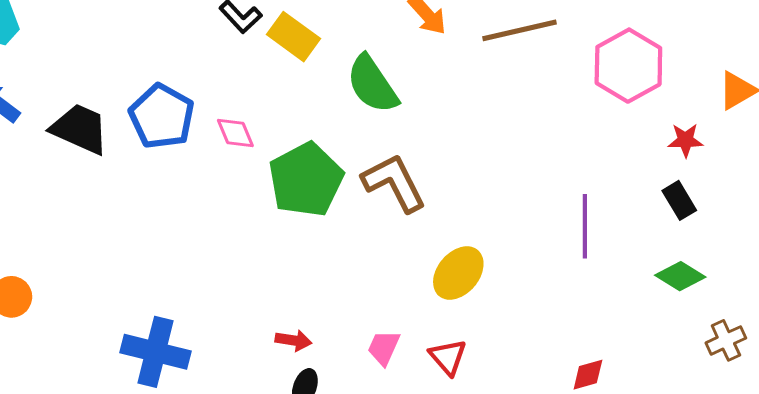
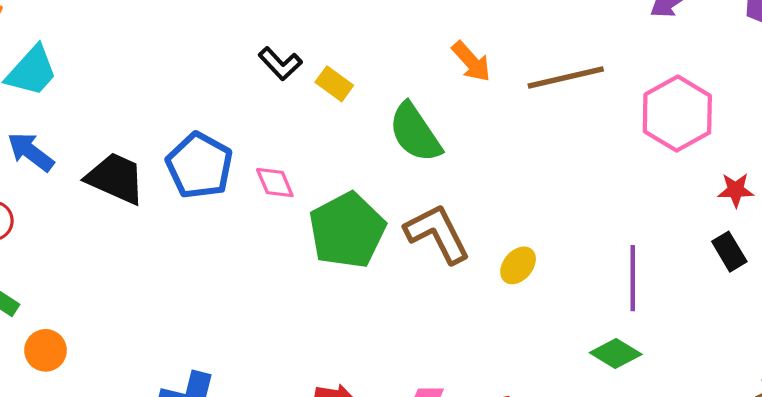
yellow rectangle: (293, 37) -> (334, 84), size x0.7
yellow ellipse: (458, 273) -> (518, 265), moved, size x0.7
green diamond: (680, 276) -> (616, 354), moved

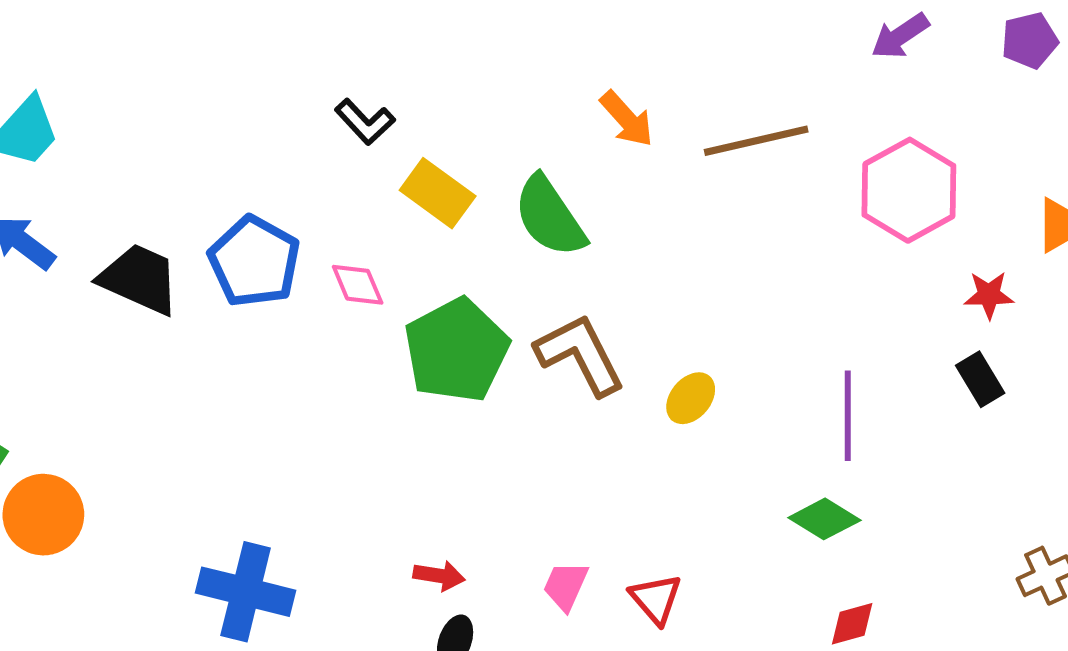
yellow rectangle: (334, 84) -> (438, 193), moved, size x1.4
orange circle: (46, 350) -> (43, 515), size x1.4

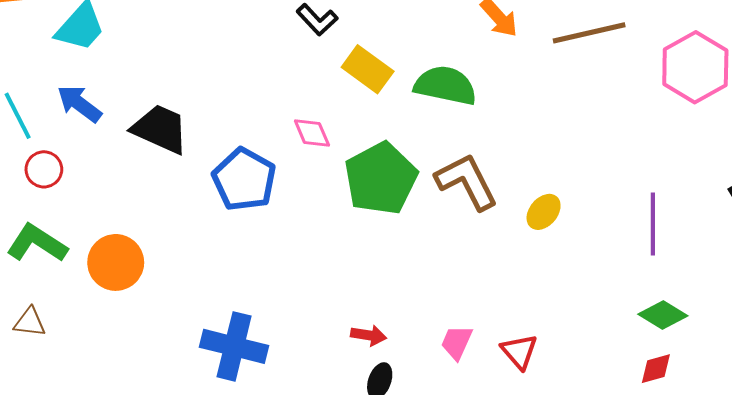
green semicircle: (550, 216) -> (445, 85), turned 136
blue pentagon: (254, 261) -> (244, 180), moved
orange circle: (43, 515) -> (116, 262), moved
green diamond: (824, 519) -> (663, 315), moved

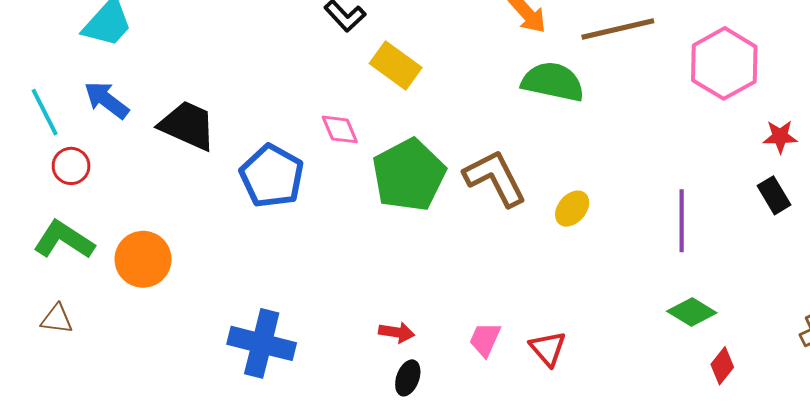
green semicircle: (445, 85) -> (553, 82), moved
red diamond: (656, 369) -> (722, 366), moved, turned -36

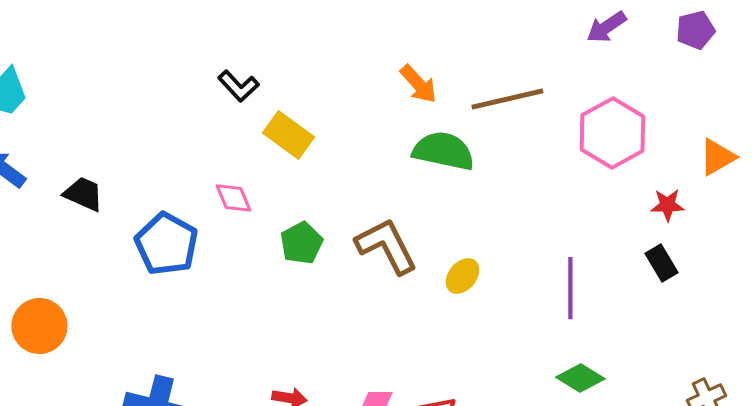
black trapezoid: (188, 125) -> (83, 194), size x0.7
green pentagon: (409, 175) -> (301, 243), size x0.6

